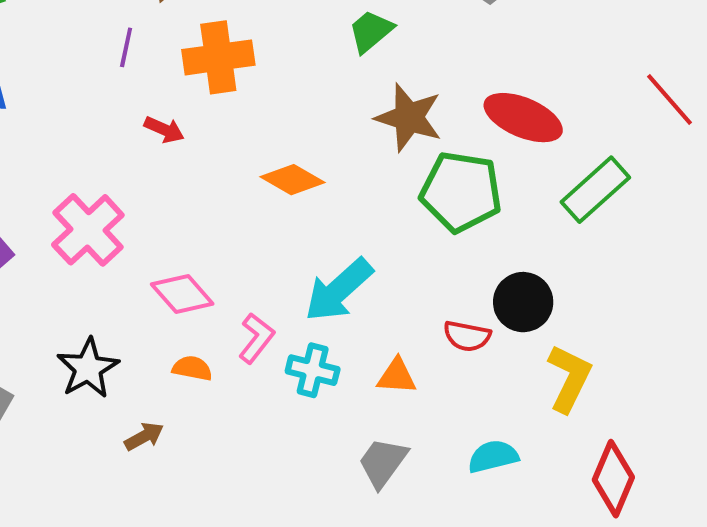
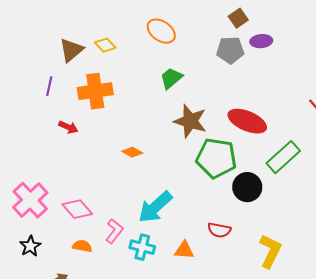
orange diamond: (293, 180) -> (132, 152), size x0.7
pink cross: (88, 230) -> (30, 200), moved
black circle: (523, 302) -> (247, 187), moved
black star: (88, 368) -> (30, 246), size x0.7

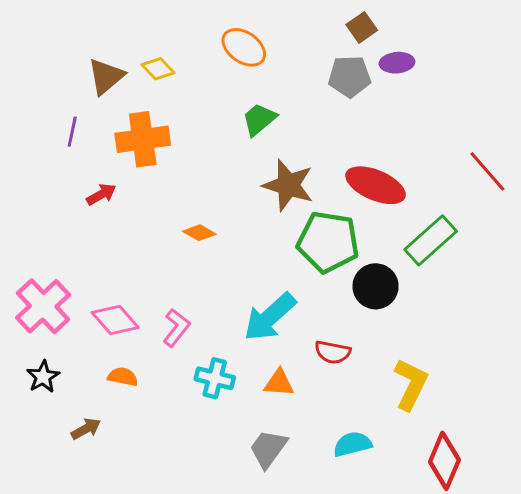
red arrow: (68, 127) -> (101, 194), turned -54
cyan arrow: (155, 207) -> (270, 317), moved
pink L-shape: (114, 231) -> (176, 328), moved

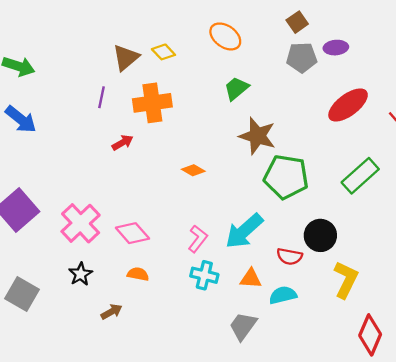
brown square: (362, 27) -> (297, 22), moved
red ellipse: (376, 185) -> (348, 105), moved, turned -60
black circle: (376, 286) -> (320, 235), moved
pink L-shape: (176, 328) -> (198, 239), moved
cyan semicircle: (353, 444) -> (283, 295), moved

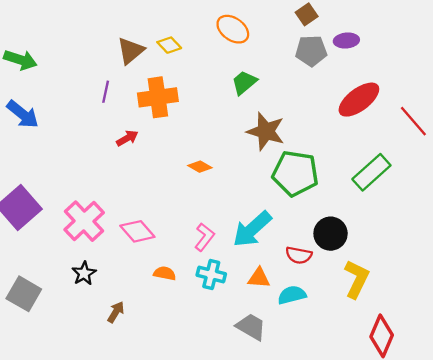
orange semicircle: (138, 274) -> (165, 273), moved
brown arrow: (111, 312) -> (116, 312), turned -30
gray trapezoid: (243, 326) -> (251, 327), turned 84

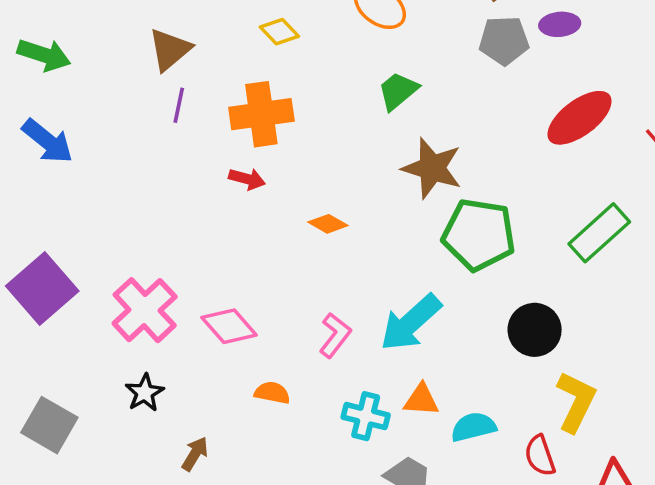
brown triangle: (131, 51) -> (170, 50), moved
red arrow: (127, 138) -> (247, 179), moved, turned 45
red semicircle: (299, 255) -> (540, 456), moved, turned 60
cyan cross: (211, 275) -> (366, 416), moved

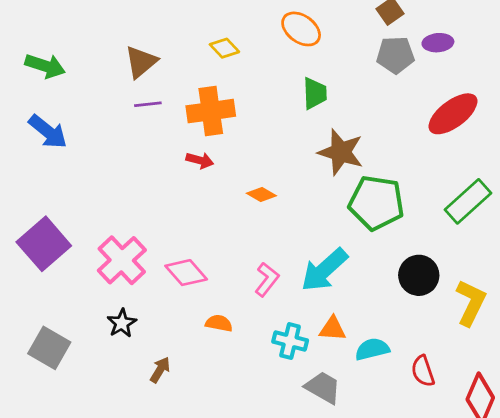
green trapezoid: (398, 91) -> (315, 93), turned 128
purple line: (179, 105) -> (148, 104), turned 72
yellow L-shape: (576, 402) -> (471, 303), moved

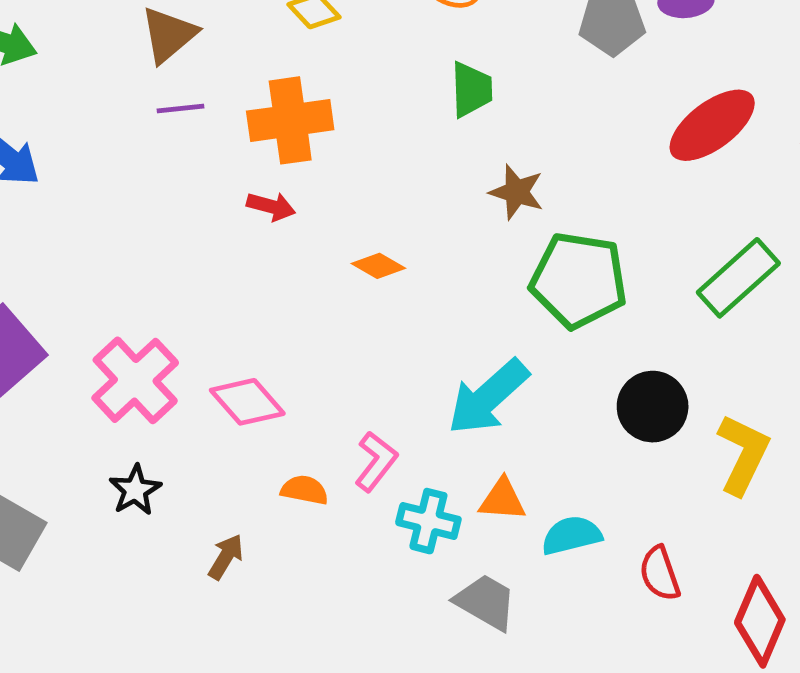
brown star: (341, 152) -> (517, 192), size x0.7
pink L-shape: (267, 279) -> (376, 461), moved
brown arrow: (160, 370) -> (226, 557), moved

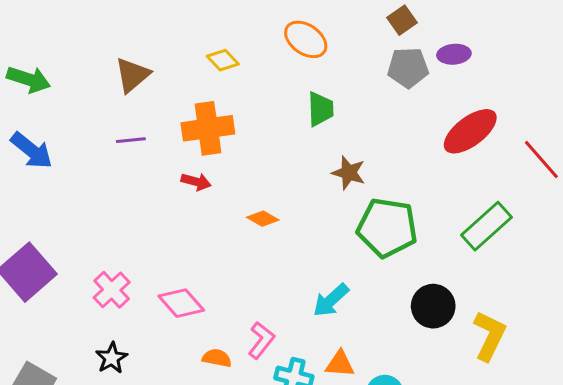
purple line: (180, 109) -> (131, 140), moved
pink cross: (135, 380) -> (112, 290), size x0.7
cyan arrow: (488, 397) -> (331, 300), size x0.7

